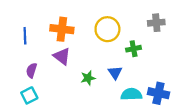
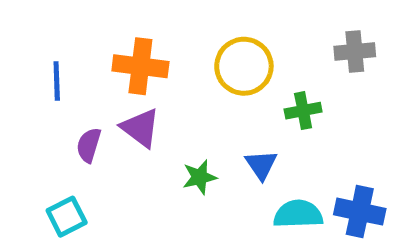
purple semicircle: (31, 70) -> (89, 145), moved

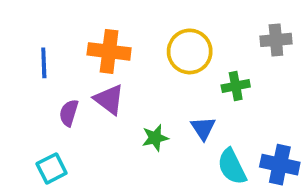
cyan semicircle: (298, 214) -> (232, 167), turned -114

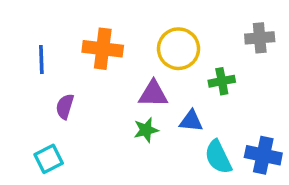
purple triangle: (109, 99) -> (153, 94), moved, turned -36
blue triangle: (203, 128) -> (191, 121), turned -50

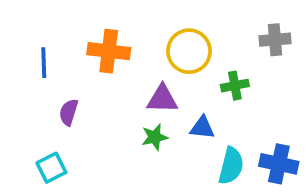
cyan semicircle: (218, 157) -> (231, 166), turned -140

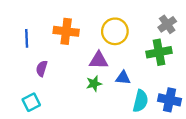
gray cross: (275, 40) -> (167, 24), turned -30
green cross: (235, 86) -> (159, 52), moved, size x1.5

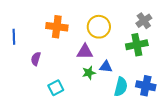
blue line: (27, 38) -> (14, 37), moved
green star: (94, 84) -> (89, 73), moved
cyan square: (31, 102) -> (56, 88), moved

